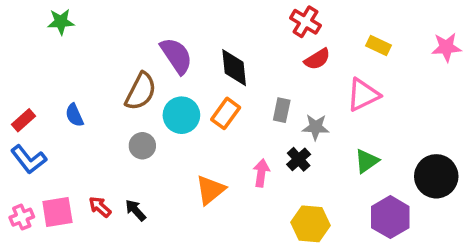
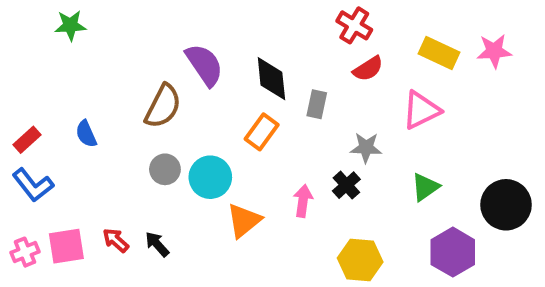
yellow rectangle: (378, 46) -> (439, 53), size x1.4
pink star: (446, 47) -> (494, 51), moved
gray rectangle: (282, 110) -> (317, 104), moved
cyan circle: (181, 115) -> (210, 177), moved

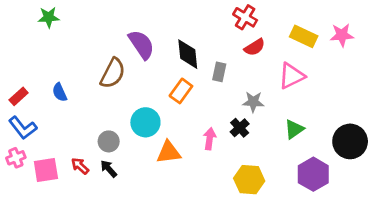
gray circle: (165, 169) -> (109, 141), moved
orange triangle: (244, 221) -> (169, 152), turned 32
pink cross: (25, 252) -> (16, 158), moved

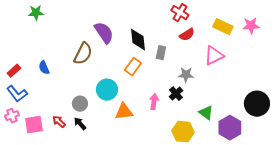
green triangle: (294, 129) -> (206, 113), moved, turned -49

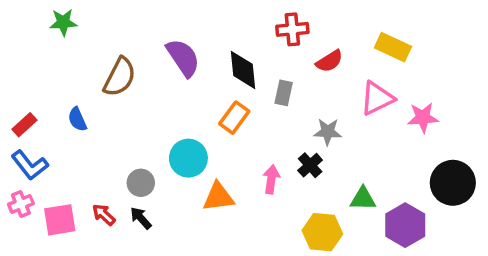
red cross: (180, 13) -> (292, 29), moved, turned -36
pink star: (251, 26) -> (423, 118), moved
brown semicircle: (83, 54) -> (120, 77), moved
green triangle: (206, 113) -> (363, 199), turned -35

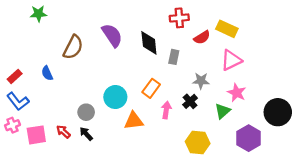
yellow rectangle: (393, 47) -> (227, 29), moved
orange rectangle: (234, 118) -> (151, 88), moved
pink star: (423, 118) -> (237, 93), moved, turned 30
green triangle: (363, 199) -> (223, 111), moved, turned -42

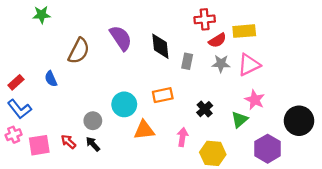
red cross: (179, 18) -> (205, 19), moved
yellow rectangle: (227, 29) -> (244, 31), turned -30
gray star: (201, 81) -> (221, 64), moved
orange rectangle: (151, 88) -> (163, 95), turned 42
pink arrow: (166, 110) -> (183, 137), moved

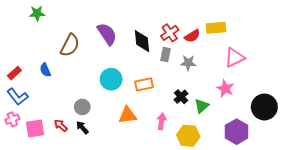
red cross: (205, 19) -> (170, 33), moved, turned -30
gray star: (221, 64) -> (188, 63), moved
pink triangle: (249, 65) -> (235, 58), moved
cyan circle: (124, 104) -> (111, 79), moved
green triangle: (240, 120) -> (202, 106), moved

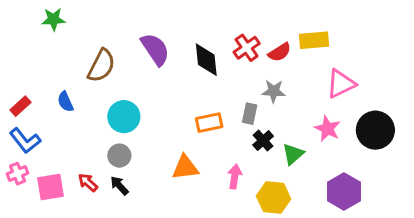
gray rectangle: (166, 55) -> (250, 114), moved
cyan circle: (111, 79) -> (124, 117), moved
black circle: (264, 107) -> (375, 130), moved

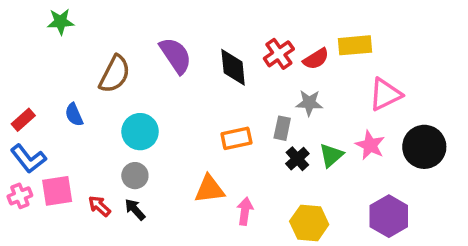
green triangle: (293, 154) -> (331, 155), moved
pink arrow: (235, 177) -> (245, 211), moved
pink square: (50, 187) -> (57, 191), moved

